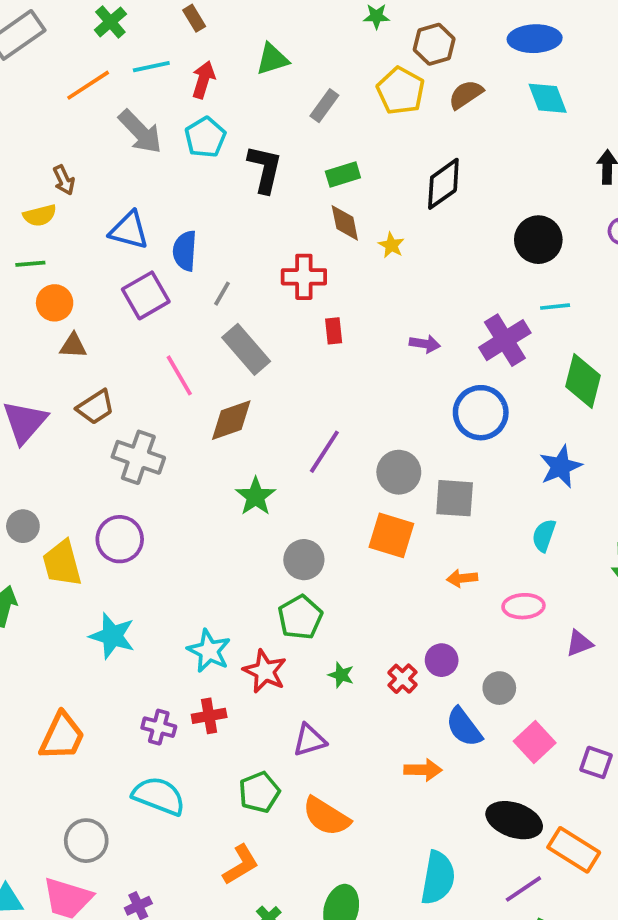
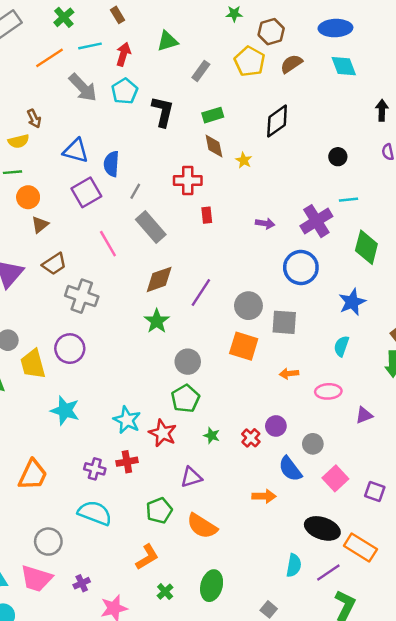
black circle: (538, 240) -> (338, 157), size x0.6
brown triangle: (73, 346) -> (40, 225), turned -42
brown diamond: (231, 420) -> (159, 279), moved
cyan semicircle: (438, 878) -> (294, 565), moved, size x0.7

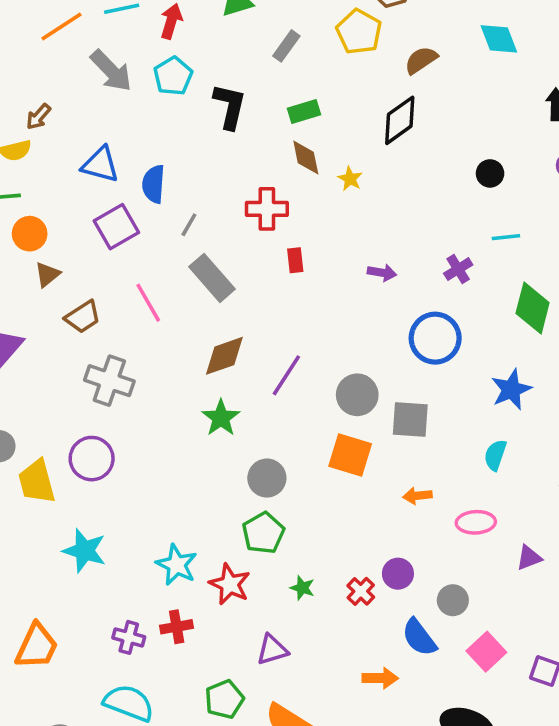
brown semicircle: (291, 64) -> (421, 60), moved
brown arrow: (34, 119) -> (38, 117), turned 66
purple cross: (316, 221) -> (458, 269), size x0.6
brown trapezoid: (54, 264) -> (83, 317), moved

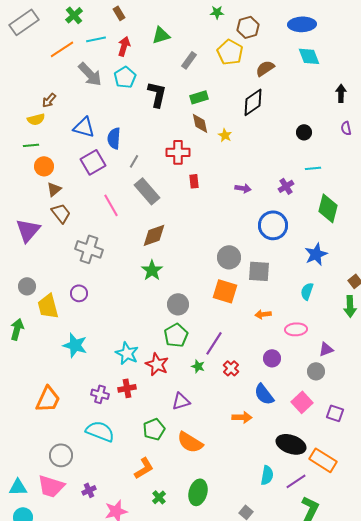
brown trapezoid: (83, 317) -> (61, 213), moved, turned -95
purple line: (286, 375) -> (214, 343), moved
purple circle: (92, 459) -> (79, 293), size x0.7
purple circle: (398, 574) -> (272, 358), moved
gray circle: (453, 600) -> (316, 371), moved

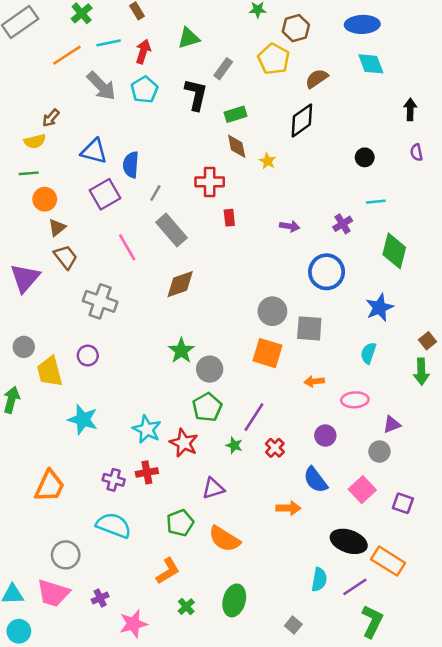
black L-shape: (157, 94) -> (196, 95), moved
green star: (152, 270) -> (181, 351), moved

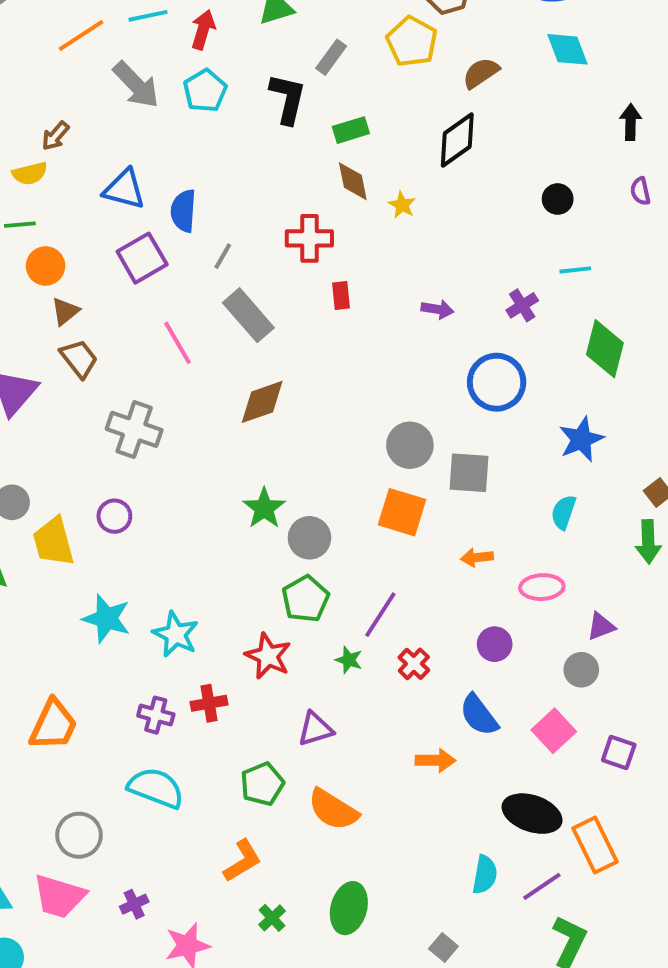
cyan star: (147, 429) -> (176, 634), moved
orange rectangle: (388, 561) -> (595, 845), turned 32

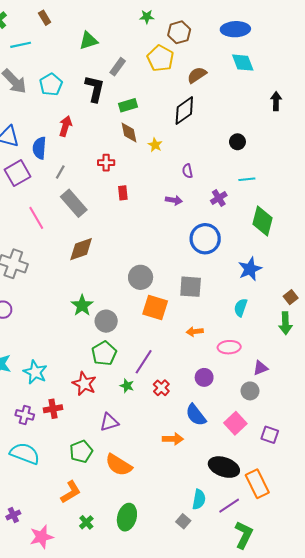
red arrow: (203, 30) -> (65, 126), moved
purple semicircle: (640, 191) -> (187, 171), moved
red cross: (309, 238) -> (106, 163), size x0.7
gray circle: (410, 445) -> (141, 277), moved
gray square: (443, 947) -> (183, 521), moved

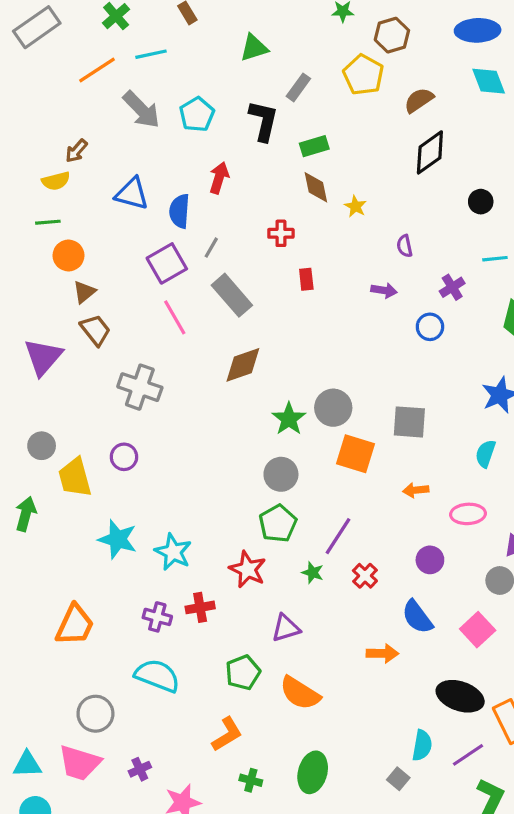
black diamond: (184, 111) -> (430, 152), moved
purple square: (18, 173) -> (167, 263), moved
blue circle: (205, 239) -> (430, 327), moved, size x0.6
green star: (82, 305) -> (289, 419), moved
green cross: (86, 522) -> (251, 780), turned -32

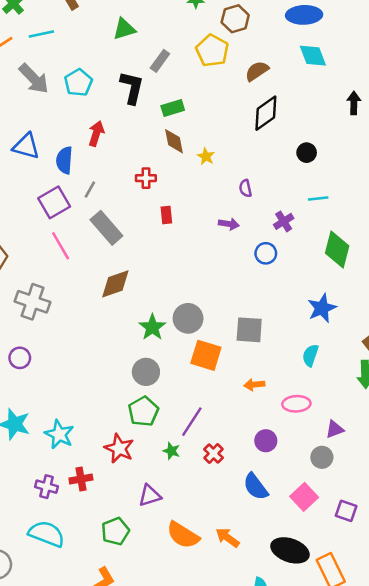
orange arrow: (382, 653) -> (228, 538), moved, turned -145
orange semicircle: (300, 693) -> (183, 535), moved

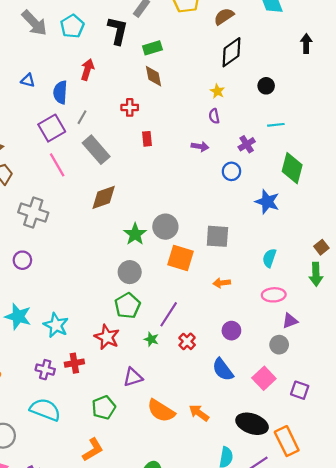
blue triangle: (26, 146) -> (28, 80), size x0.6
yellow star: (206, 156) -> (217, 91), moved
blue star: (322, 308) -> (267, 202), moved, turned -30
pink ellipse: (296, 404) -> (274, 295), moved

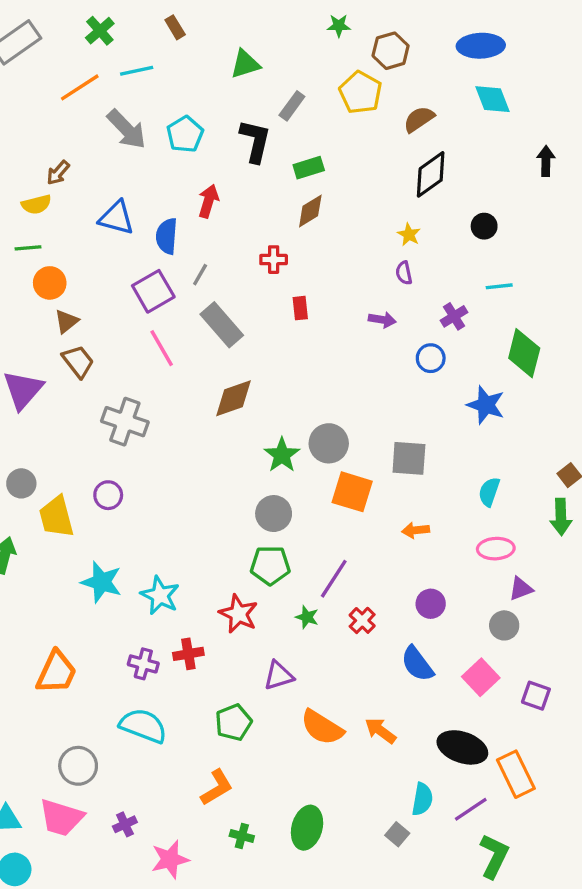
brown diamond: (153, 76) -> (310, 211), turned 70
blue triangle: (28, 80) -> (117, 218), size x1.6
green pentagon: (127, 306) -> (270, 565), turned 30

